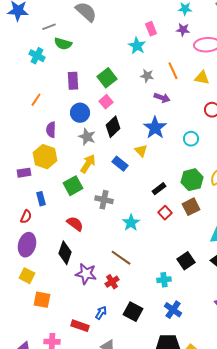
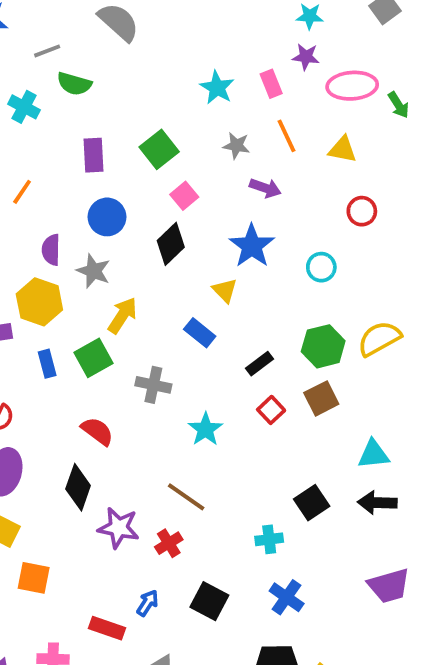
pink rectangle: (151, 29) -> (271, 84), moved
pink square: (106, 102) -> (184, 196), moved
gray star: (87, 137) -> (94, 271), moved
blue rectangle: (120, 164) -> (200, 333), moved
blue rectangle: (41, 199) -> (47, 364), moved

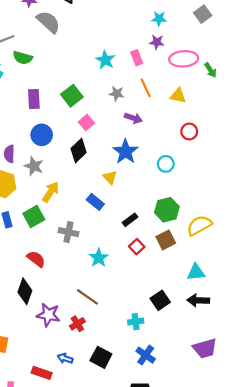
yellow semicircle: (379, 339) -> (199, 225), moved
blue arrow: (148, 603) -> (65, 358), turned -104

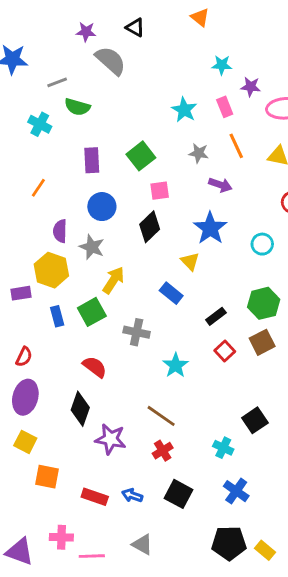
cyan star: (159, 19) -> (222, 65), moved
pink square: (86, 123) -> (160, 191), turned 32
cyan cross: (136, 322) -> (223, 448), turned 32
red cross: (77, 324) -> (163, 451), moved
red rectangle: (42, 373) -> (95, 497), moved

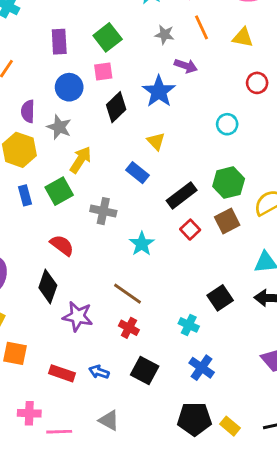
pink square: (160, 191) -> (103, 72), moved
blue star: (210, 228) -> (159, 91), moved
black rectangle: (216, 316) -> (182, 195), size x1.5
red cross: (163, 451) -> (129, 328), turned -30

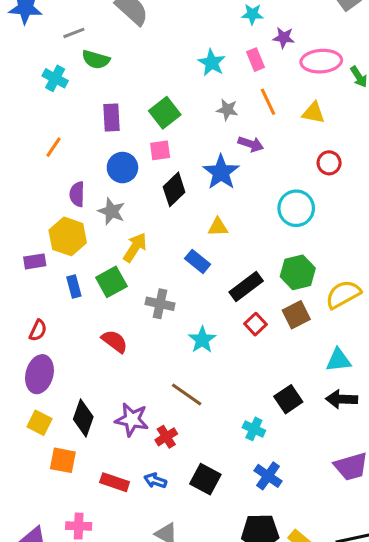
cyan circle: (227, 124) -> (296, 208), size x1.5
yellow triangle: (156, 141) -> (218, 227), turned -48
black diamond: (48, 287) -> (83, 418), moved
red cross: (129, 328) -> (166, 437), moved, turned 30

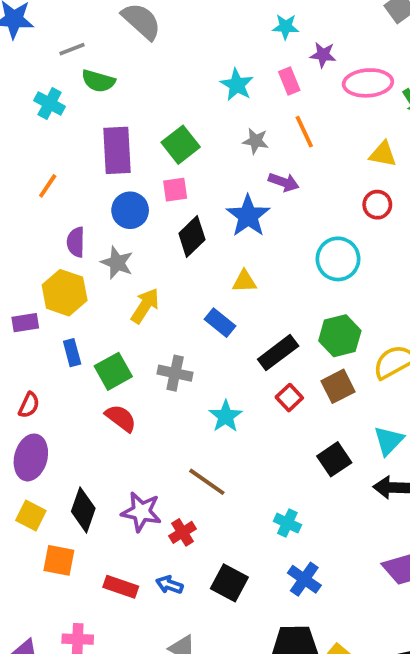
yellow triangle: (313, 113) -> (383, 154), moved
purple rectangle: (111, 117) -> (117, 150), size x1.4
green square: (111, 282) -> (113, 371), moved
cyan triangle: (338, 360) -> (389, 441), turned -40
black square: (288, 399) -> (334, 459), moved

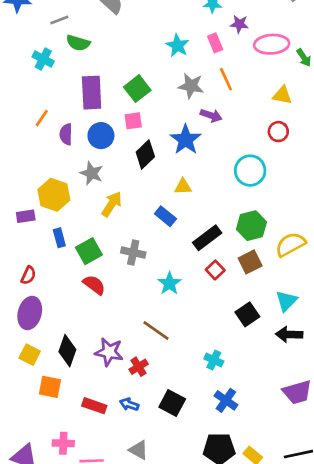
gray star: (256, 141) -> (191, 86), size x1.4
purple semicircle: (76, 242) -> (66, 134), moved

